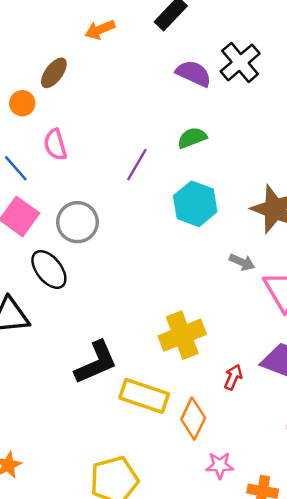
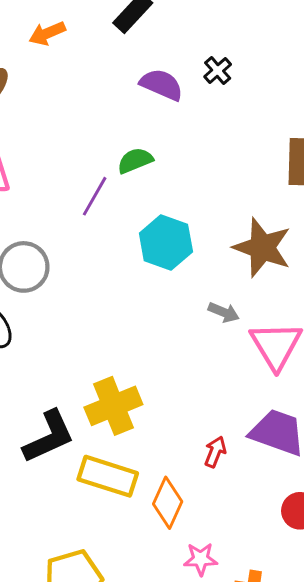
black cross: (240, 62) -> (218, 70), size x0.6
green semicircle: (192, 138) -> (135, 161), moved
yellow cross: (182, 335) -> (113, 406), moved

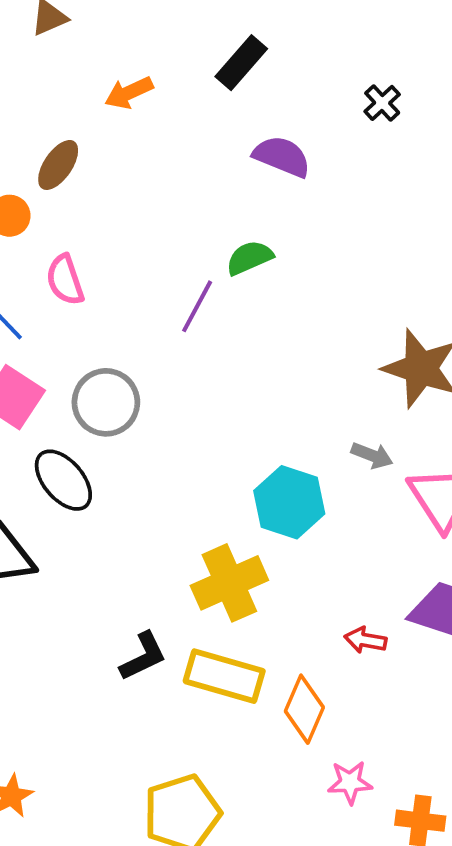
black cross: (218, 70) -> (382, 103), moved
cyan hexagon: (166, 243) -> (289, 502), moved
black L-shape: (49, 437) -> (143, 656), moved, size x0.7
red arrow: (215, 452) -> (365, 640), turned -100

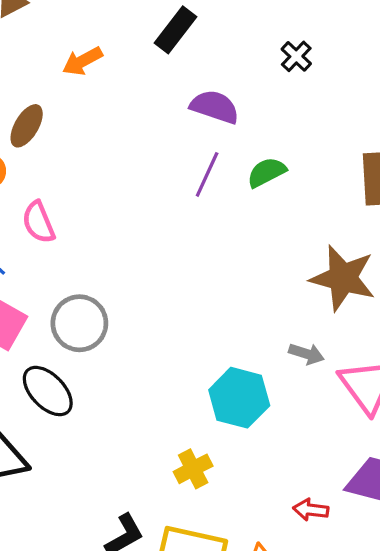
green semicircle: (249, 258) -> (267, 172), moved
purple line: (197, 306) -> (207, 174), moved
yellow cross: (229, 583) -> (193, 469), size x0.6

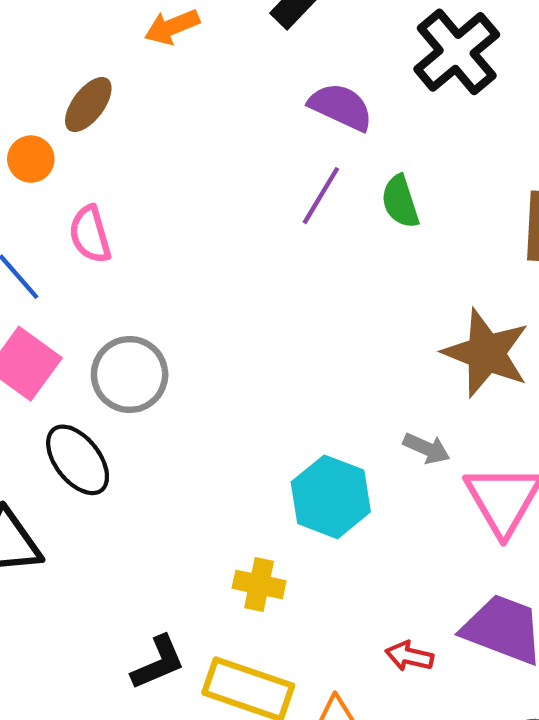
black cross: (296, 56) -> (457, 52), size x2.0
green semicircle: (267, 172) -> (400, 202), turned -87
yellow cross: (193, 469) -> (259, 584), turned 33

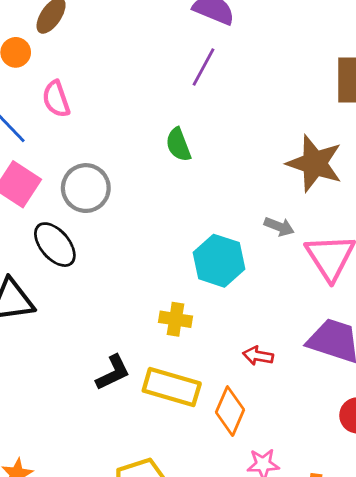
green semicircle: (400, 202) -> (178, 145), moved
red arrow: (409, 656) -> (258, 356), moved

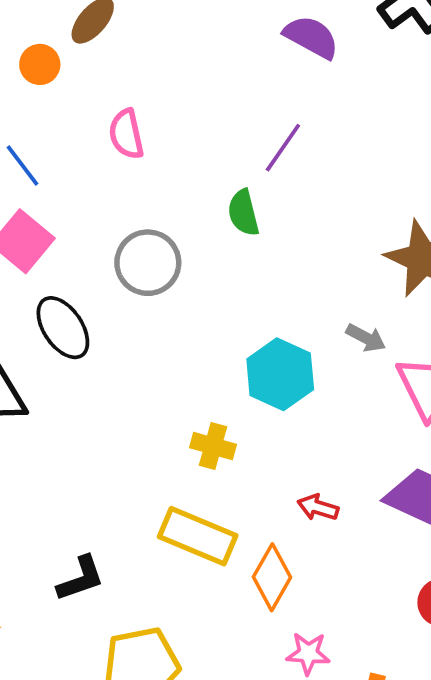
purple line: (203, 67) -> (283, 148), moved
pink semicircle: (56, 99) -> (126, 134), moved
gray circle: (86, 188) -> (148, 263), moved
black L-shape: (113, 373) -> (81, 579), moved

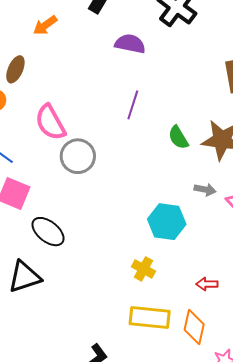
pink semicircle: (126, 134) -> (50, 122), size x1.4
green semicircle: (243, 213) -> (178, 137), moved
gray circle: (148, 263) -> (78, 156), moved
yellow cross: (213, 446) -> (143, 269), turned 30

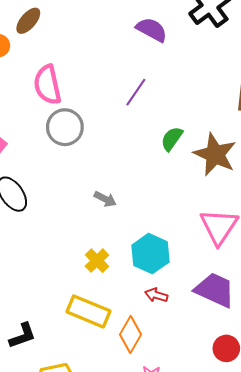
green semicircle: (178, 137) -> (172, 139), turned 50
gray arrow: (205, 190) -> (105, 199), moved
cyan hexagon: (167, 222) -> (150, 254), moved

